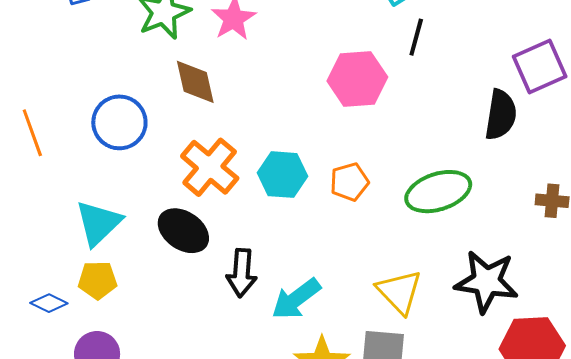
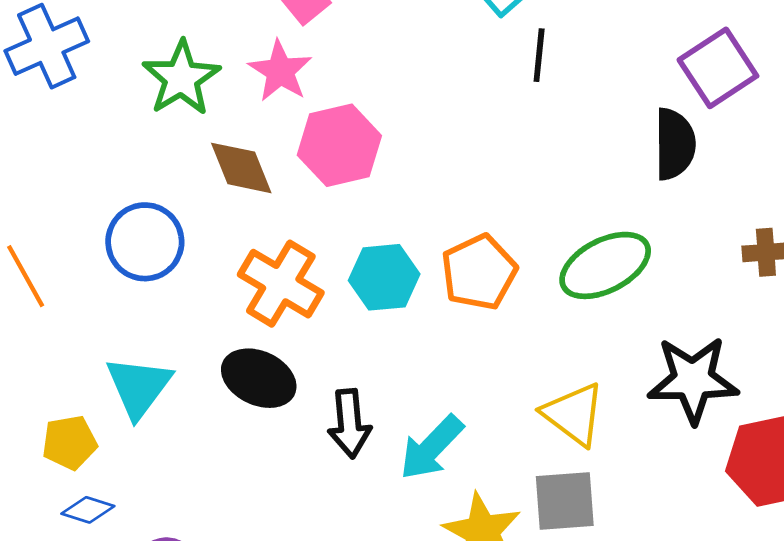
pink hexagon: (357, 79) -> (339, 145), moved
orange pentagon: (349, 182) -> (479, 272), size x1.4
yellow pentagon: (97, 280) -> (70, 443), moved

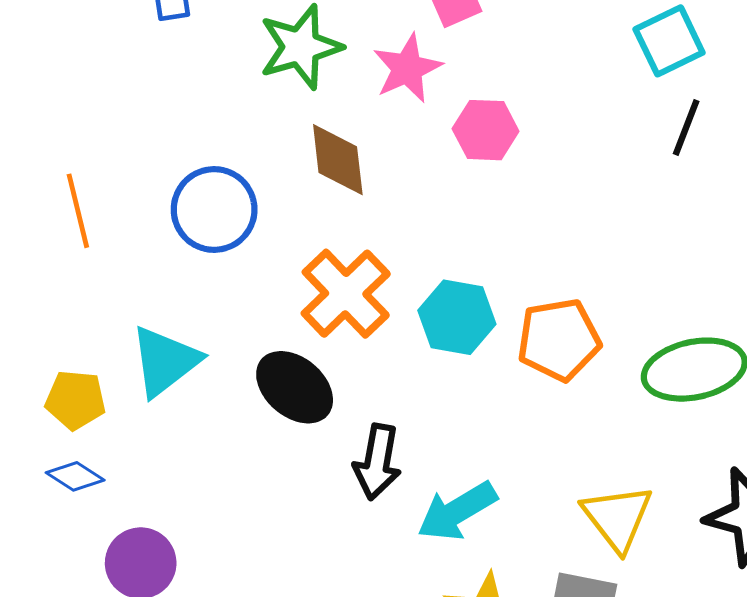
pink hexagon: (339, 145) -> (486, 130), moved, size x0.7

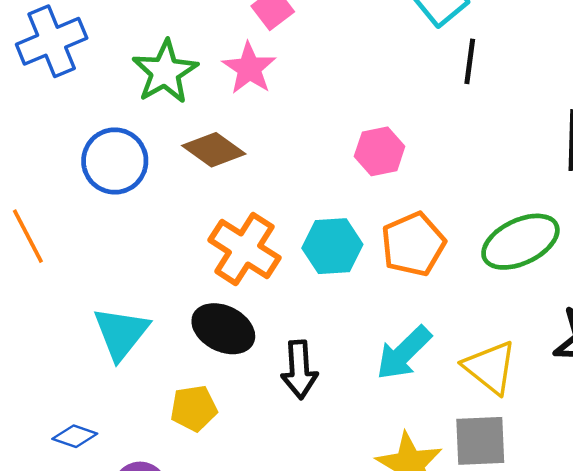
pink hexagon: (486, 130) -> (380, 151), moved
brown diamond: (338, 160) -> (214, 150), turned -34
blue circle: (214, 209) -> (115, 161), moved
yellow pentagon: (76, 400) -> (194, 408), moved
cyan arrow: (457, 511) -> (404, 353), moved

